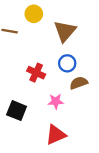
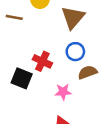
black square: (17, 111) -> (22, 78), moved

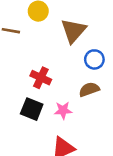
blue circle: (75, 52) -> (94, 59), moved
black square: (22, 78) -> (32, 109), moved

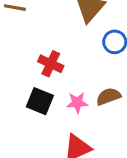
brown semicircle: (89, 89) -> (108, 96), moved

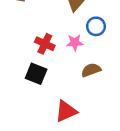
pink star: (77, 103) -> (75, 43), moved

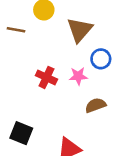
black square: (36, 74) -> (21, 133), moved

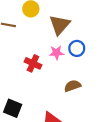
pink star: (78, 76) -> (56, 53), moved

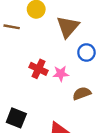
pink star: (56, 53) -> (61, 74), moved

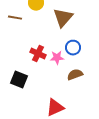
blue circle: (86, 53) -> (73, 48), moved
black square: (16, 118) -> (19, 80), moved

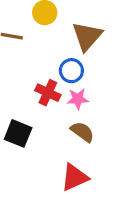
blue circle: (73, 48) -> (71, 71), moved
brown semicircle: (75, 75) -> (82, 132), moved, turned 56

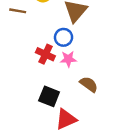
brown semicircle: (82, 132) -> (89, 84), moved
black square: (18, 133) -> (49, 96), moved

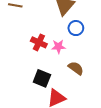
blue circle: (64, 37) -> (76, 28), moved

